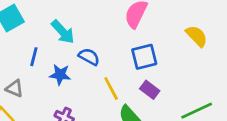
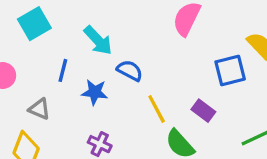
blue square: (144, 57) -> (230, 70), moved

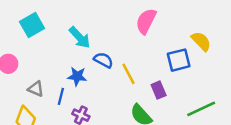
blue line: (63, 70) -> (61, 96), moved
yellow line: (157, 109) -> (128, 74), moved
purple rectangle: (203, 111) -> (159, 90), turned 30

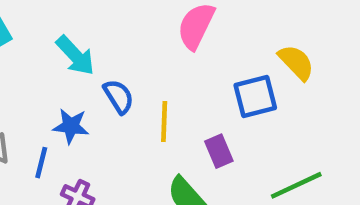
blue semicircle: (103, 60) -> (119, 96), turned 30
yellow line: (128, 74) -> (164, 122), turned 30

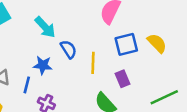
yellow semicircle: (296, 62) -> (157, 43), moved
blue square: (255, 96) -> (126, 44), moved

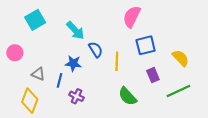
yellow semicircle: (157, 43) -> (181, 58), moved
purple rectangle: (123, 79) -> (153, 75), moved

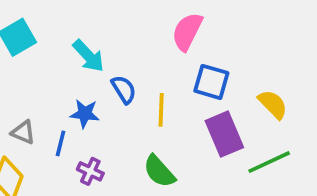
blue square: (146, 45) -> (211, 82), turned 30
purple rectangle: (153, 75) -> (224, 134), size x1.6
green semicircle: (127, 96) -> (159, 171), moved

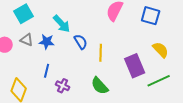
blue square: (211, 82) -> (151, 16), moved
blue star: (85, 114) -> (47, 42), moved
gray triangle: (23, 132) -> (27, 40), moved

